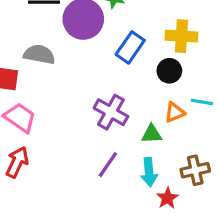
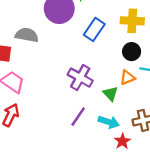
black circle: (169, 71) -> (132, 52), moved
green triangle: (152, 134) -> (111, 94), turned 49
cyan arrow: (149, 172) -> (109, 122), turned -66

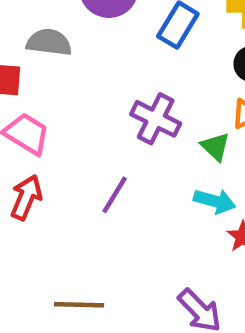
purple line: (78, 117) -> (115, 195), moved

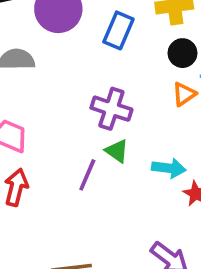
green triangle: (215, 147) -> (117, 151), moved

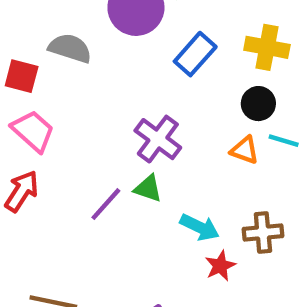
orange triangle: (184, 94) -> (245, 150), turned 35
green triangle: (117, 151) -> (148, 188), turned -35

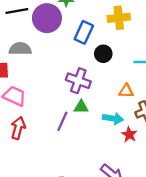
black circle: (258, 104) -> (103, 54), moved
orange triangle: (245, 150) -> (126, 91), moved

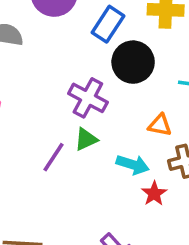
black circle: (103, 54) -> (133, 62), size x1.5
green triangle: (81, 107) -> (86, 139), turned -35

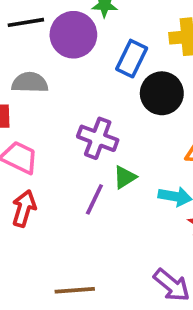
purple cross: (88, 98) -> (98, 138), moved

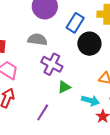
gray semicircle: (30, 83) -> (37, 39), moved
purple line: (94, 199) -> (43, 112), moved

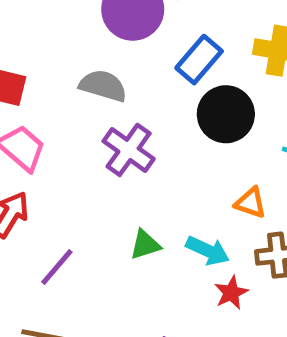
green triangle: (64, 87) -> (145, 245), moved
purple line: (43, 112) -> (57, 267), moved

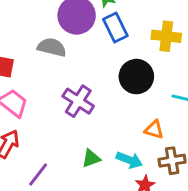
blue rectangle: (199, 60) -> (115, 28), moved, turned -64
gray semicircle: (103, 86) -> (52, 47), moved

